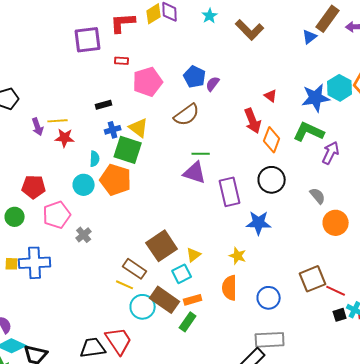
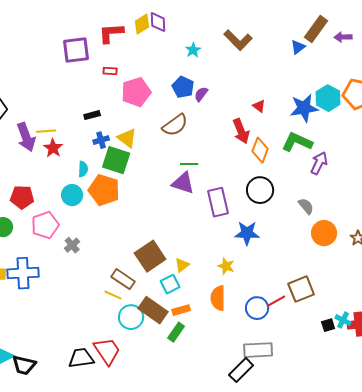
cyan star: (210, 16) -> (193, 50), moved
purple arrow: (38, 127) -> (26, 137), size x1.6
red star: (65, 138) -> (53, 148), turned 30
red line: (336, 291) -> (276, 301), moved, turned -54

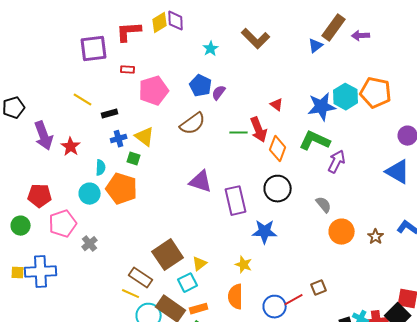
yellow line: (46, 131) -> (83, 100), moved, turned 36
green square: (116, 160) -> (134, 159), size x0.5
green line: (189, 164) -> (239, 133), moved
brown square: (301, 289) -> (319, 288), size x0.6

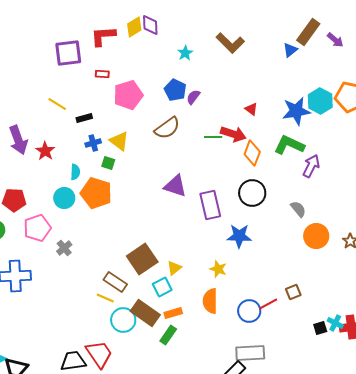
purple arrow: (361, 36) -> (335, 40), turned -138
red arrow: (259, 130) -> (233, 134), turned -50

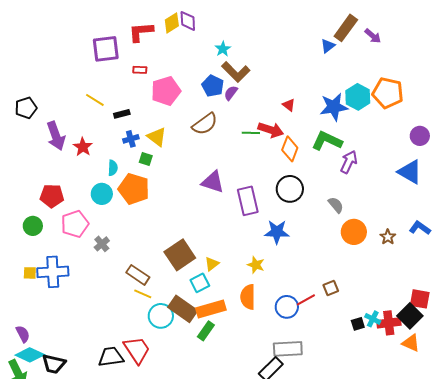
brown L-shape: (230, 43) -> (236, 72), moved
brown rectangle: (115, 282) -> (138, 275), moved
orange rectangle: (173, 313) -> (211, 309), size x1.6

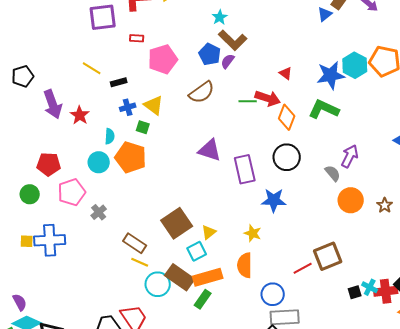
purple arrow: (349, 162) -> (350, 156), moved
brown square: (331, 288) -> (328, 256), size x1.8
blue circle: (287, 307) -> (273, 294), moved

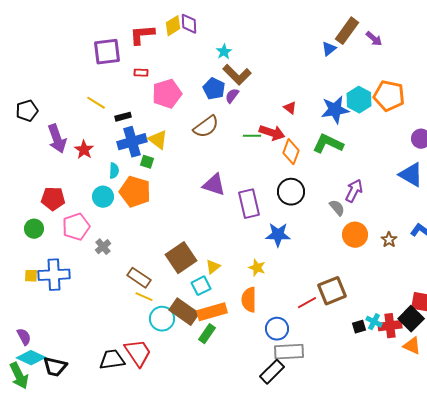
blue cross: (128, 107) -> (132, 142), size x1.8

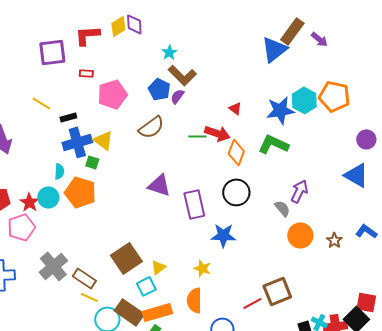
blue triangle: (329, 49) -> (274, 49), size x1.8
red star: (84, 150) -> (29, 202), moved
gray cross: (103, 247) -> (53, 266), moved, size x1.8

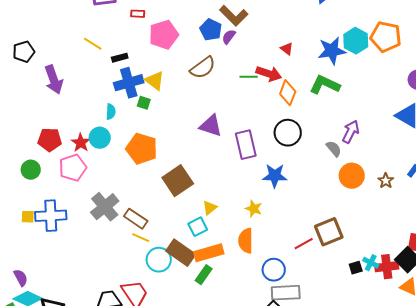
orange pentagon: (80, 192) -> (142, 149), moved
brown square: (126, 258) -> (178, 181), moved

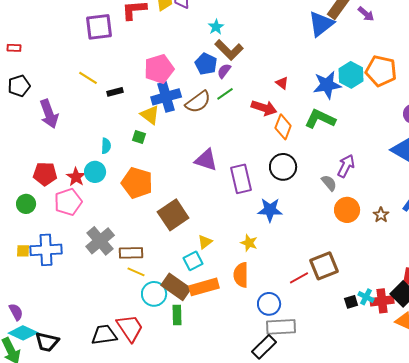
red rectangle: (138, 14) -> (14, 48), moved
green line: (249, 77) -> (225, 94), moved, turned -36
blue cross: (129, 83) -> (166, 97), moved
brown rectangle: (136, 219) -> (131, 253), turned -35
green rectangle: (204, 275) -> (177, 315), moved, turned -36

